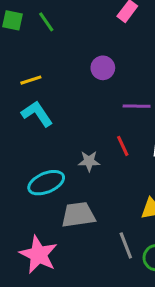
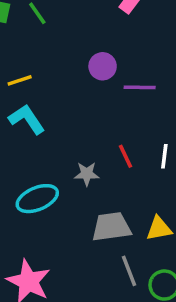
purple line: (137, 106) -> (140, 87), moved
gray trapezoid: (78, 215) -> (111, 227), moved

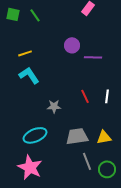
gray star: (87, 174) -> (54, 106), moved
cyan ellipse: (37, 199) -> (35, 135), moved

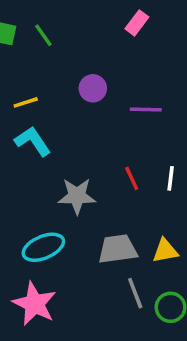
purple circle: (72, 45) -> (93, 88), moved
gray star: (54, 106) -> (77, 196), size x1.5

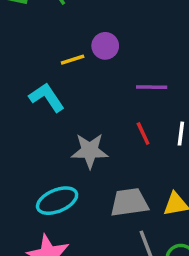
yellow line: (26, 102) -> (73, 60), moved
purple line: (146, 109) -> (152, 87), moved

